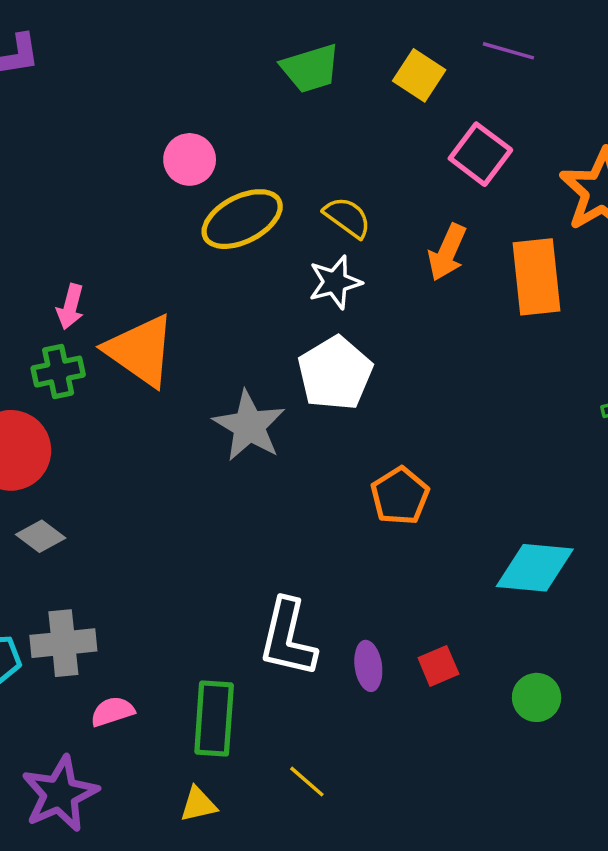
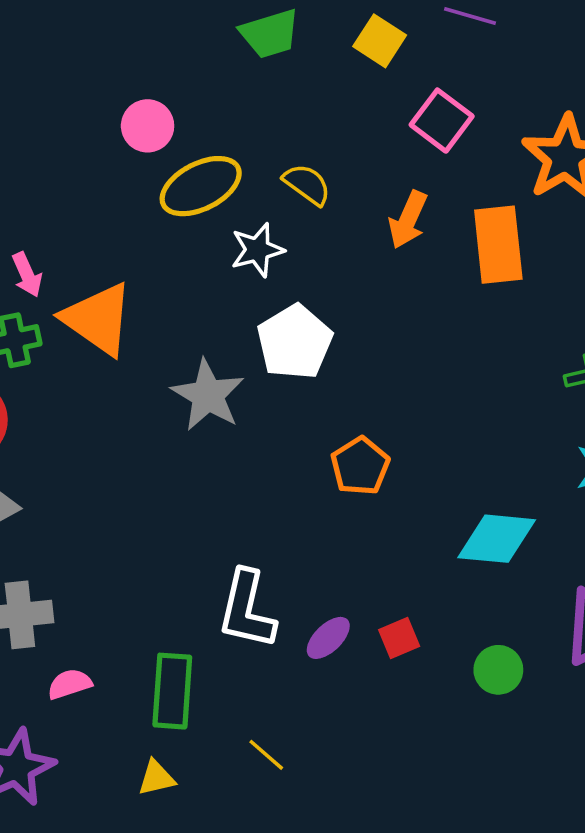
white star: (335, 282) -> (257, 250), moved
pink arrow: (70, 307) -> (27, 275), turned -39
purple ellipse: (368, 666) -> (328, 638), turned 54

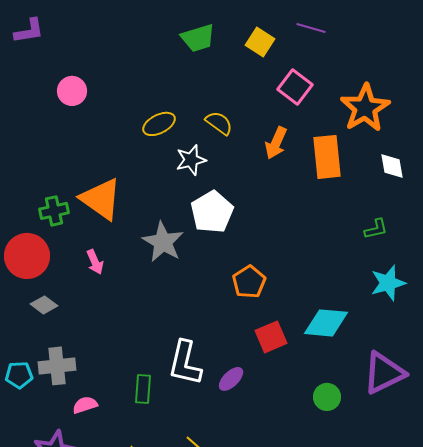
pink circle: (148, 126) -> (72, 91), moved
yellow ellipse: (201, 186) -> (159, 124), size x0.7
pink arrow: (27, 275) -> (95, 262), moved
red square: (399, 638) -> (271, 337), moved, size x1.4
green rectangle: (172, 691) -> (143, 389), moved, size x0.7

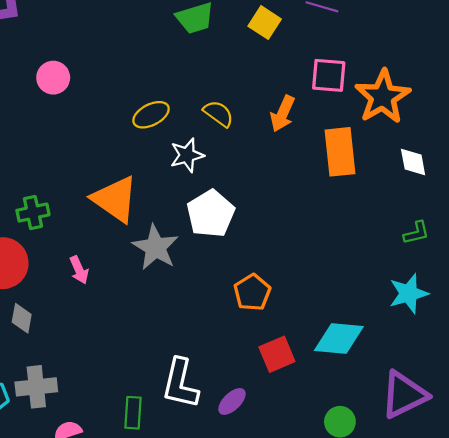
pink square: (295, 87) -> (329, 75), moved, turned -32
orange arrow: (276, 143) -> (283, 114), moved
orange triangle: (101, 199) -> (115, 199), moved
green L-shape: (376, 229) -> (416, 233), moved
gray diamond: (44, 305) -> (22, 318), turned 64

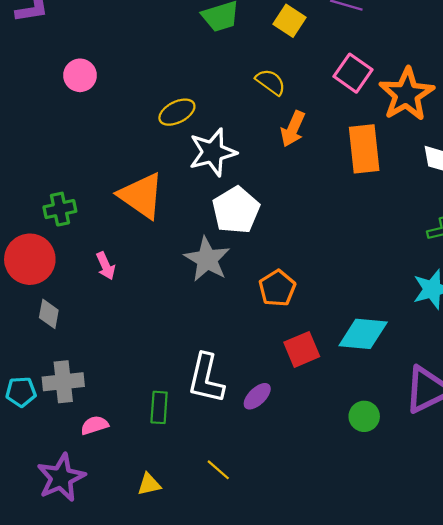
pink square: (329, 75) -> (353, 73), turned 30
yellow semicircle: (218, 114) -> (271, 82), moved
orange arrow: (283, 114) -> (293, 129), moved
white star: (187, 155) -> (213, 152), size x1.4
gray star: (156, 247) -> (207, 259), moved

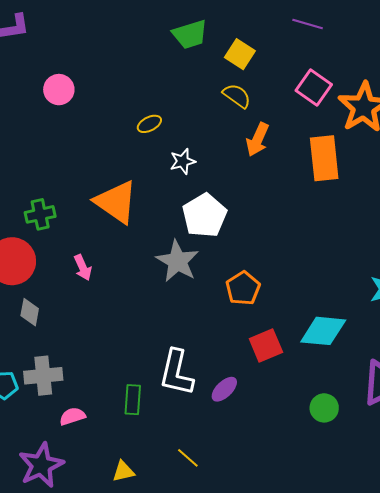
yellow square: (290, 21) -> (240, 54), moved
yellow ellipse: (177, 112) -> (149, 124), size x0.7
white star: (213, 152) -> (183, 161), size x0.6

